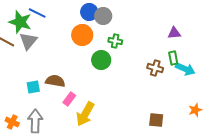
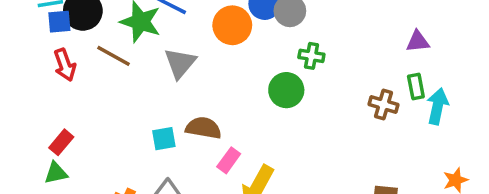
orange circle: (82, 35) -> (232, 25), moved
gray triangle: (28, 41) -> (180, 63), moved
cyan arrow: (185, 69) -> (438, 106), turned -102

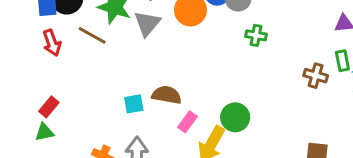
gray triangle: (180, 63) -> (147, 23), moved
green circle: (286, 90) -> (235, 117), moved

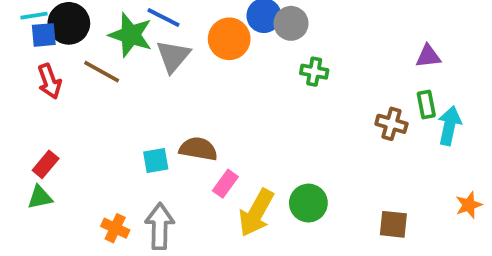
green circle: (235, 117) -> (308, 203), moved

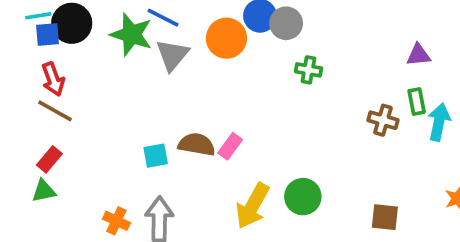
brown line: (102, 72) -> (55, 111), moved
pink rectangle: (225, 184) -> (230, 146), moved

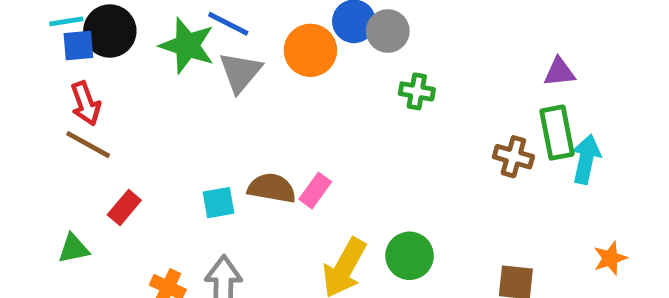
green rectangle: (417, 102) -> (557, 133), size x1.5
red rectangle: (49, 159) -> (124, 207), moved

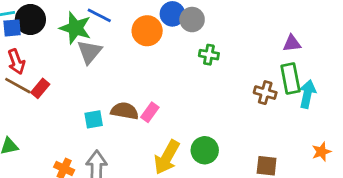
gray triangle: (240, 72) -> (89, 52), moved
red rectangle: (124, 207) -> (40, 88), moved

